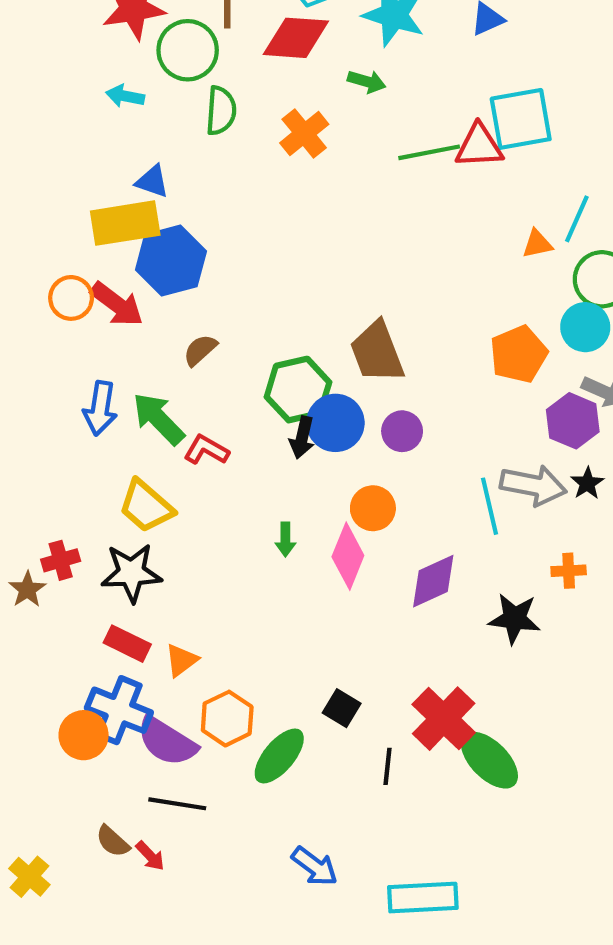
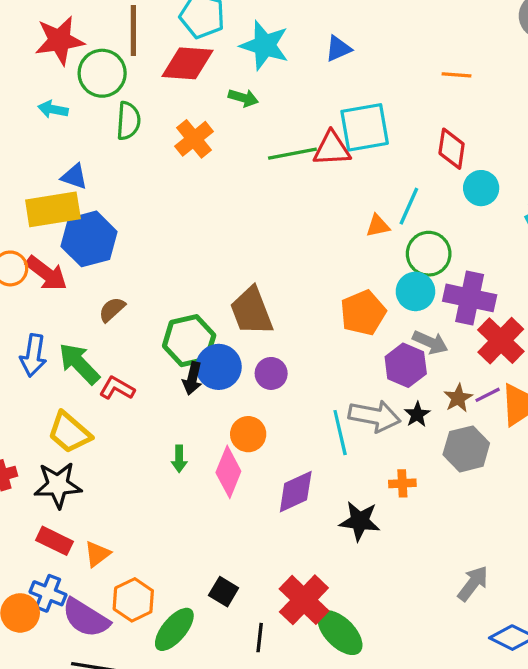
blue cross: (119, 710) -> (48, 593), size x0.7

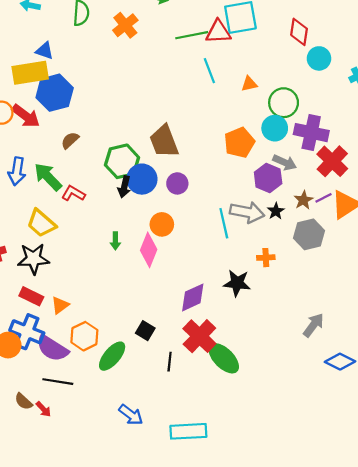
cyan line: (409, 206) -> (209, 71), moved, turned -45
purple diamond: (296, 492) -> (193, 297), moved
blue cross: (48, 593) -> (27, 332), size x1.4

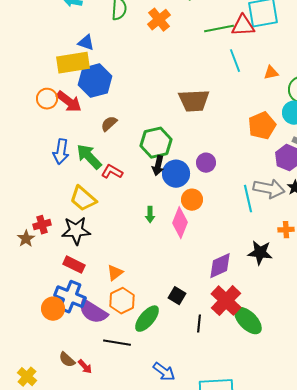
brown trapezoid: (164, 141) -> (194, 101), moved, turned -72
blue circle: (142, 179) -> (176, 174), moved
orange triangle: (60, 305) -> (115, 273), moved
black line: (58, 382) -> (117, 343), moved

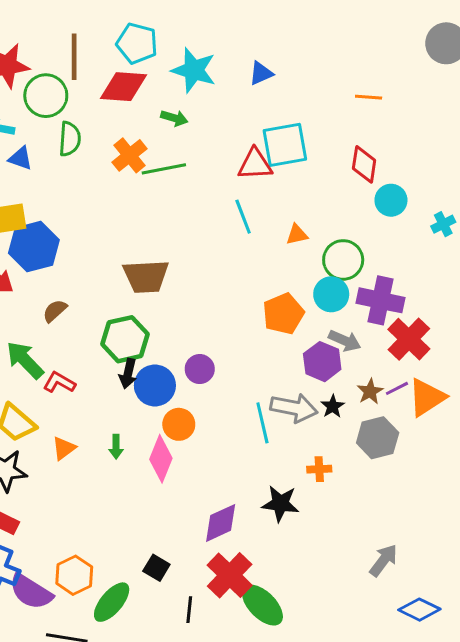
green line: (219, 29) -> (164, 169), moved
blue triangle: (86, 43) -> (20, 158), moved
brown trapezoid: (194, 101) -> (146, 276), moved
orange triangle: (115, 273) -> (64, 448), moved

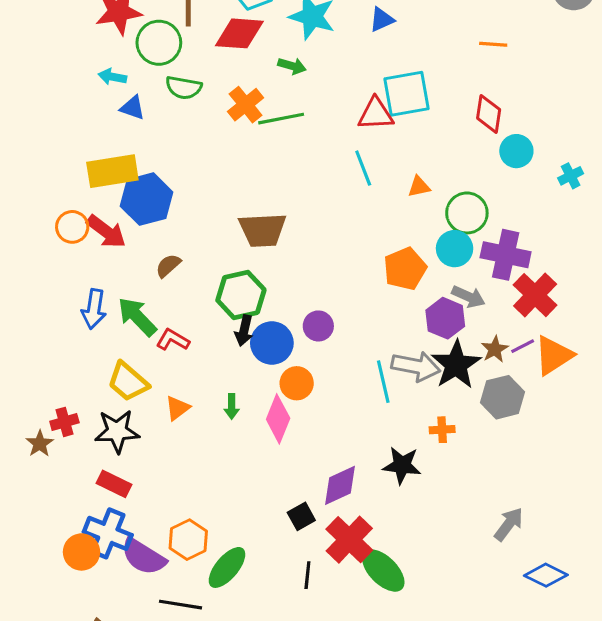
green semicircle: (70, 139) -> (184, 88), turned 96
black star: (333, 406) -> (456, 365), size x2.0
black square: (156, 568) -> (301, 516), moved, turned 30

